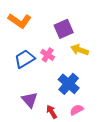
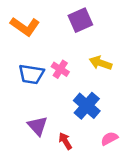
purple square: (64, 29) -> (80, 20), moved
blue trapezoid: (25, 59) -> (31, 74), turned -140
pink semicircle: (77, 110) -> (109, 139), moved

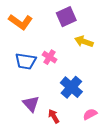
yellow arrow: (101, 63) -> (84, 42), moved

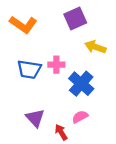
pink cross: (50, 57) -> (56, 65), turned -32
blue cross: (71, 87) -> (81, 84), moved
pink semicircle: (90, 114) -> (80, 117), moved

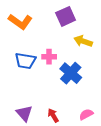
pink semicircle: (80, 117) -> (86, 114), moved
purple triangle: (35, 118) -> (24, 113), moved

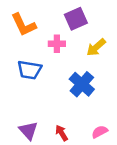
orange L-shape: (20, 22) -> (24, 25), turned 30
yellow arrow: (83, 41) -> (96, 47), turned -60
pink cross: (49, 57) -> (57, 44), moved

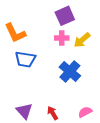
orange L-shape: (24, 25) -> (15, 33), moved
pink cross: (57, 44) -> (62, 38), moved

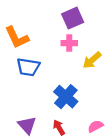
yellow arrow: (82, 40) -> (92, 60), moved
blue cross: (70, 71) -> (66, 97), moved

